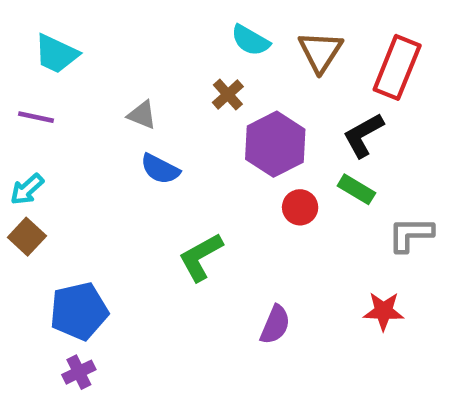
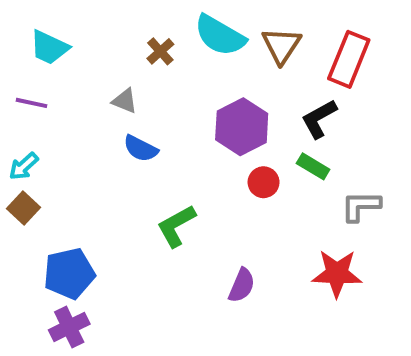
cyan semicircle: (250, 40) -> (220, 36), size x1.5
brown cross: (228, 94) -> (160, 51), moved
red star: (384, 311) -> (337, 273), size x1.4
purple cross: (79, 372) -> (69, 327), size x1.4

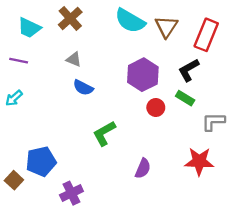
brown cross: (160, 51) -> (70, 18), moved, size x1.5
brown square: (24, 208) -> (14, 180), moved
purple cross: (69, 327) -> (71, 193), moved

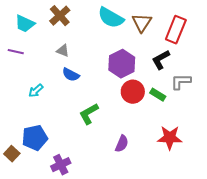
cyan arrow: (14, 98) -> (36, 91), moved
green rectangle: (185, 98) -> (158, 95), moved
red circle: (156, 108) -> (133, 92), size x1.5
gray L-shape: (213, 122) -> (181, 82), moved

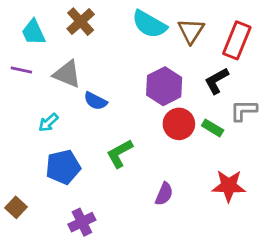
cyan trapezoid: (25, 24) -> (33, 32), turned 40
gray triangle: (63, 51) -> (67, 74), moved, size x1.6
blue pentagon: (35, 138) -> (63, 167), moved

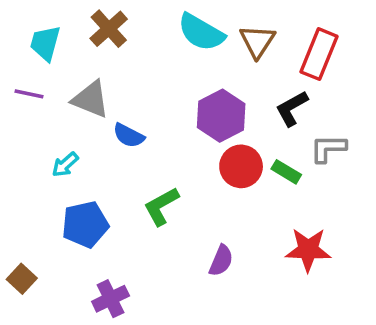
cyan trapezoid: (33, 32) -> (45, 43), turned 40

